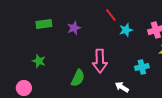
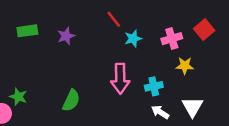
green star: (39, 61) -> (18, 97), moved
pink arrow: (100, 61) -> (120, 79), moved
white arrow: (122, 87) -> (160, 112), moved

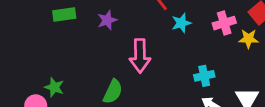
yellow star: (185, 66) -> (248, 39), moved
pink arrow: (120, 79) -> (140, 56), moved

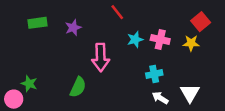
cyan star: (181, 23) -> (135, 39), moved
pink cross: (224, 23) -> (160, 39), moved, turned 30

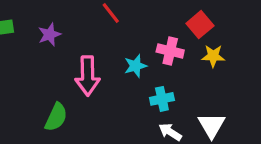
red square: (201, 22) -> (200, 25), moved
cyan star: (135, 39) -> (135, 66), moved

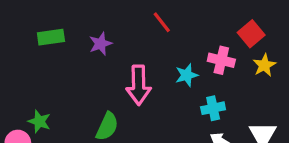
yellow star: (213, 56) -> (264, 65), turned -30

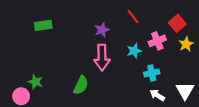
red line: (162, 22) -> (133, 17), moved
purple star: (101, 44) -> (102, 30), moved
pink cross: (221, 60) -> (157, 41), turned -35

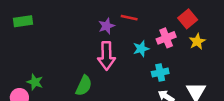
red line: (133, 17) -> (129, 18), moved, turned -40
green rectangle: (43, 25) -> (23, 21), moved

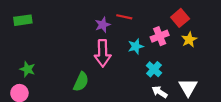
cyan cross: (160, 73) -> (154, 69), turned -35
green star: (35, 82) -> (27, 69), moved

